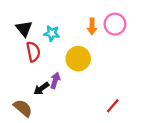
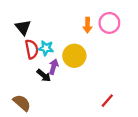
cyan star: (52, 33) -> (46, 48), moved
purple arrow: (55, 80) -> (54, 67), moved
black arrow: (41, 89) -> (44, 75), moved, turned -104

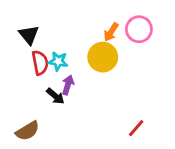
orange arrow: (88, 25) -> (111, 32), turned 32
yellow circle: (74, 56) -> (103, 57), moved
brown semicircle: (22, 103) -> (27, 131), turned 108

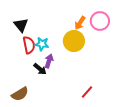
red line: (136, 128) -> (87, 92), moved

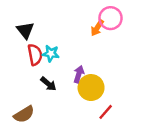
pink circle: (100, 21) -> (111, 18), moved
yellow circle: (74, 41) -> (91, 88), moved
purple arrow: (49, 61) -> (79, 74), moved

